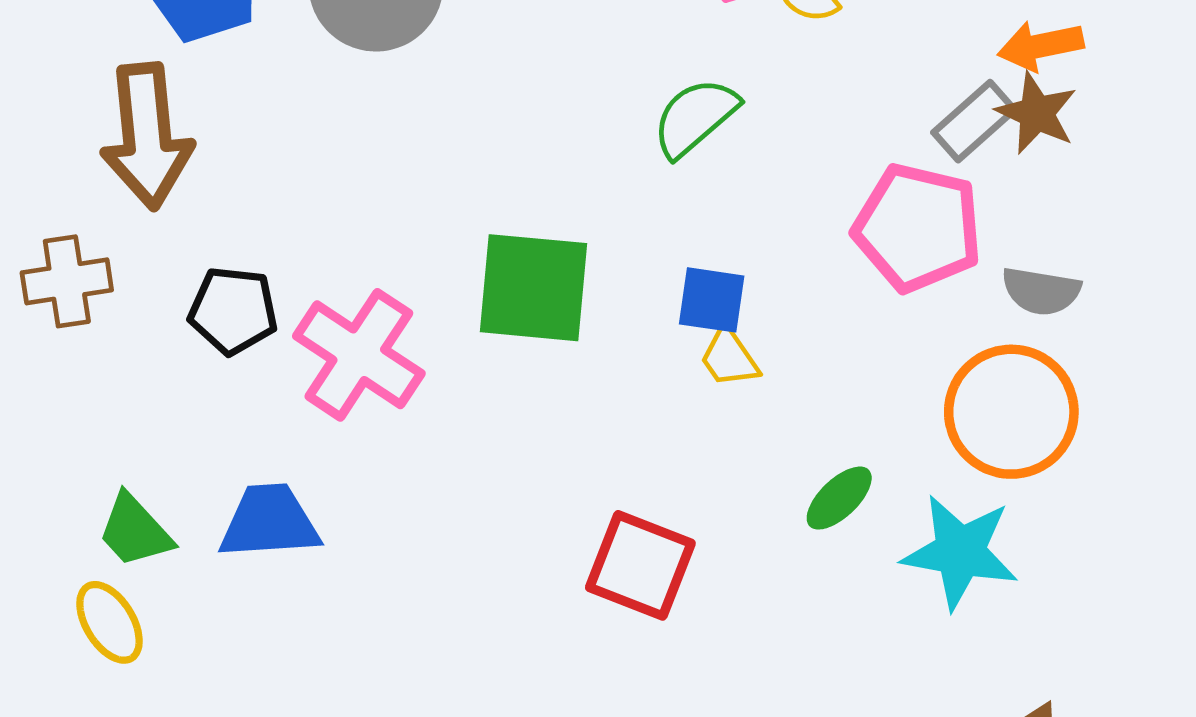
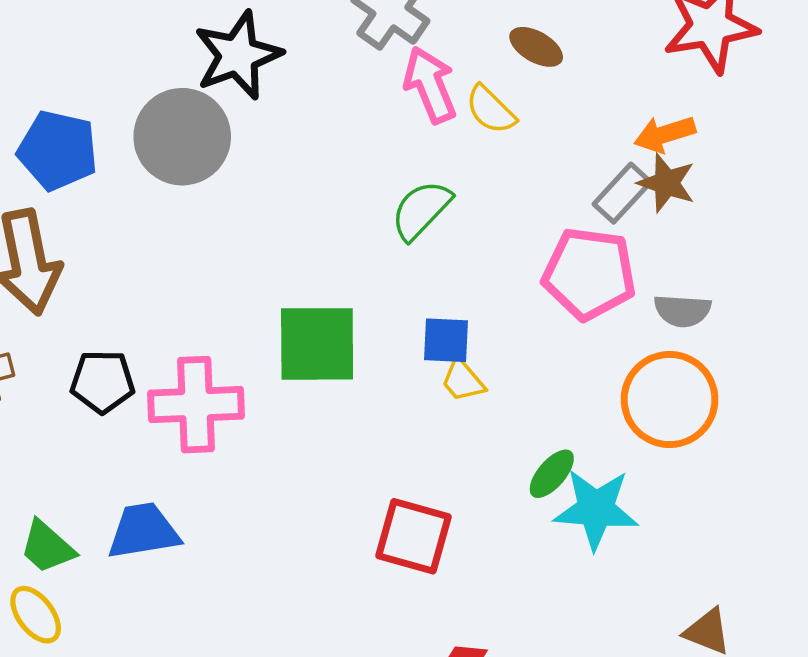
pink cross: (359, 355) -> (196, 405), turned -30
cyan star: (960, 552) -> (596, 509), moved

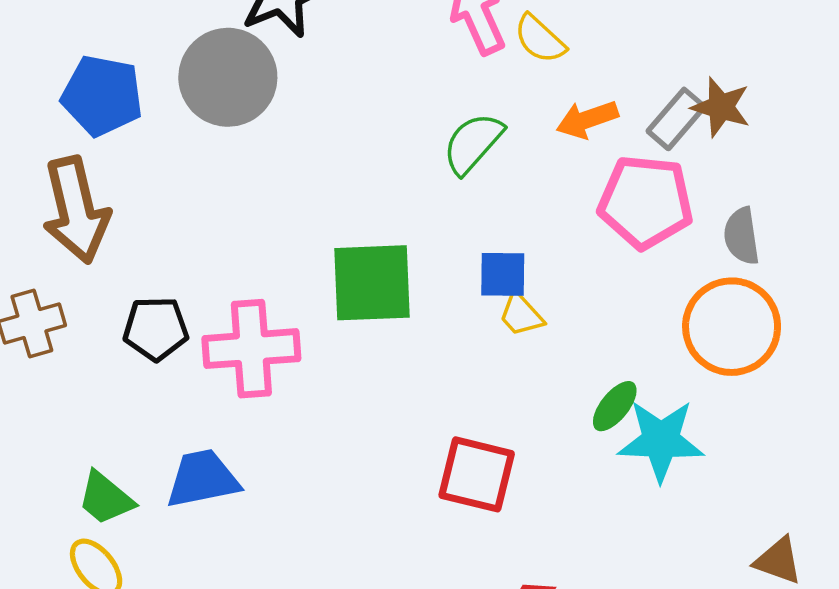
orange arrow: (665, 134) -> (587, 119), moved
gray semicircle: (682, 311) -> (742, 236), turned 80

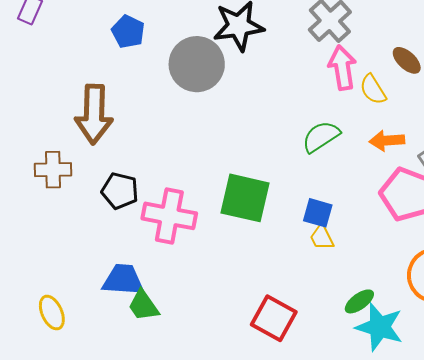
blue pentagon: (102, 96) -> (128, 32), moved, size x0.7
green trapezoid: (106, 498) -> (143, 305), moved

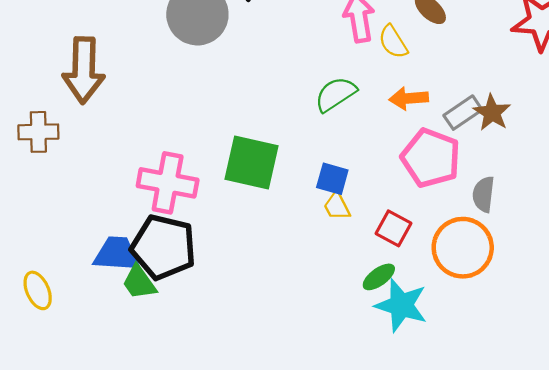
black pentagon: (120, 191) -> (163, 247), moved, size x1.6
red square: (274, 318) -> (393, 228), moved, size x0.7

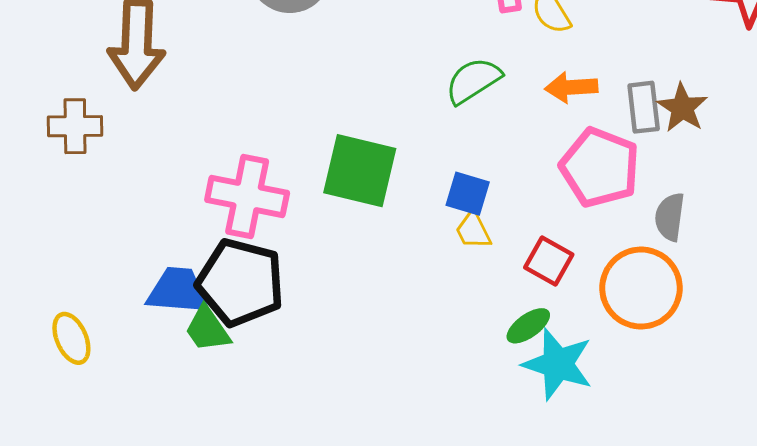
gray rectangle: (463, 113) -> (644, 107), turned -63

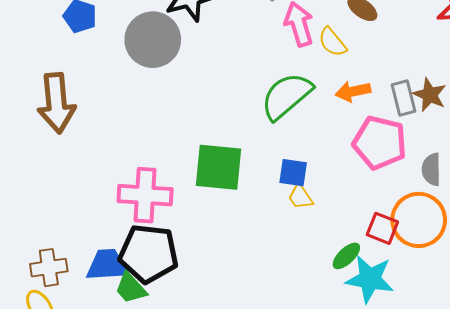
green semicircle: (473, 81) -> (286, 96), size x1.4
brown cross: (75, 126) -> (49, 268), moved
red square: (549, 261) -> (382, 228), moved

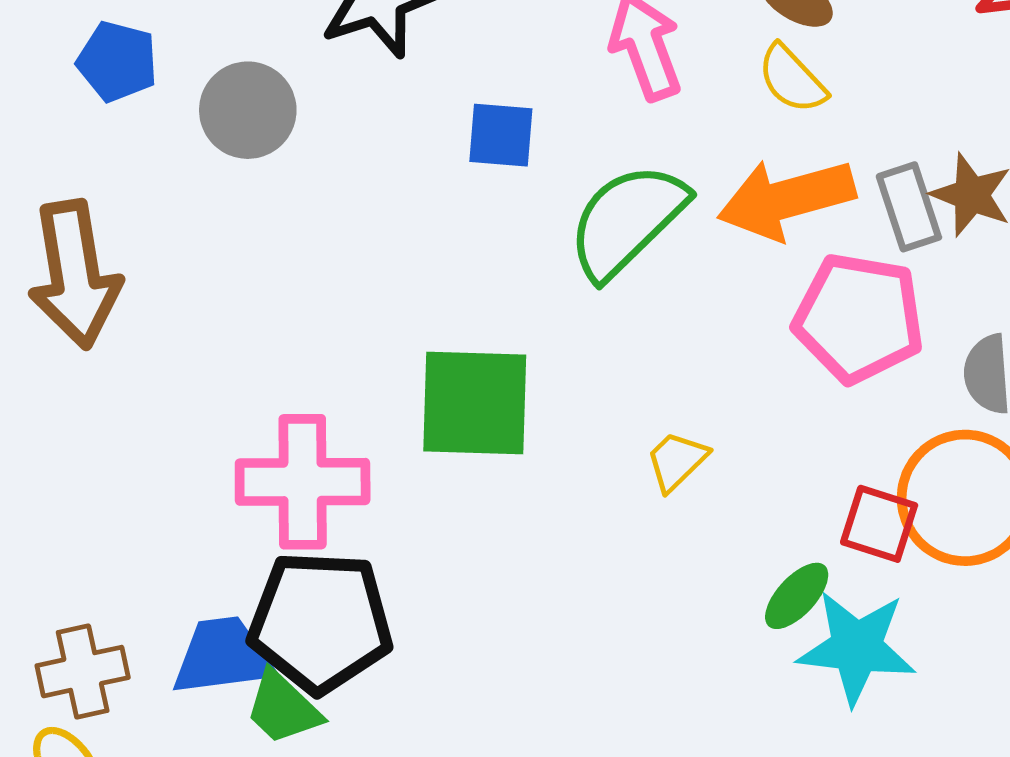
gray circle: (153, 40) -> (248, 110), moved, size x0.7
yellow semicircle: (332, 42) -> (792, 79), moved
orange arrow: (353, 91) -> (786, 199), size x1.6
blue square: (293, 173) -> (501, 135), moved
yellow trapezoid: (300, 197) -> (677, 461), turned 84

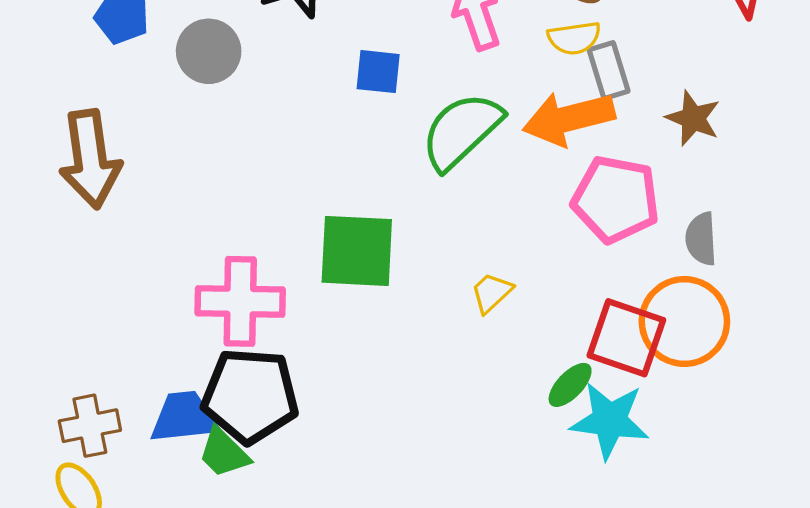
yellow semicircle: (792, 79) -> (574, 38), turned -56
gray rectangle: (909, 207) -> (609, 70), moved
red square: (879, 524) -> (626, 338), size x1.5

